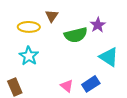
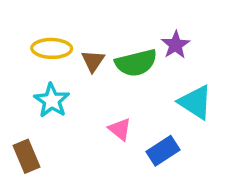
brown triangle: (52, 16) -> (93, 61), moved
pink triangle: (67, 86) -> (120, 129), moved

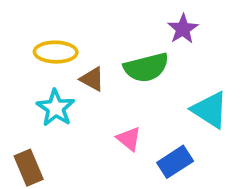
purple star: (176, 45) -> (183, 29), moved
brown triangle: (93, 61) -> (92, 79), moved, turned -35

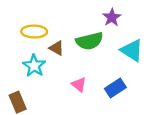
cyan triangle: (210, 110) -> (132, 50), moved
blue rectangle: (175, 162) -> (115, 88), moved

